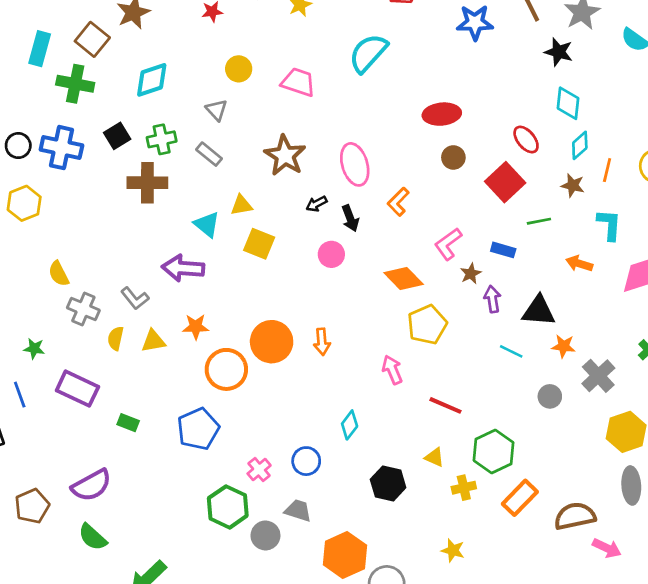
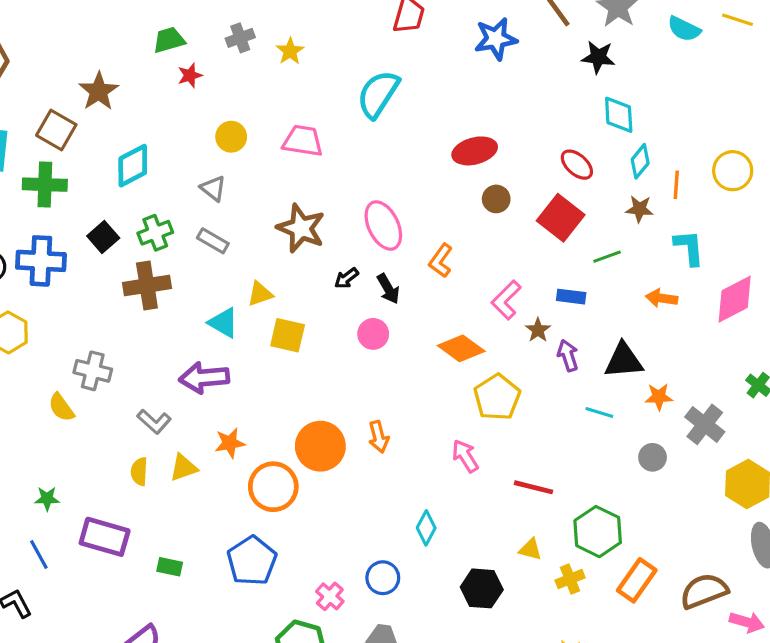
gray cross: (83, 309) -> (93, 371), moved

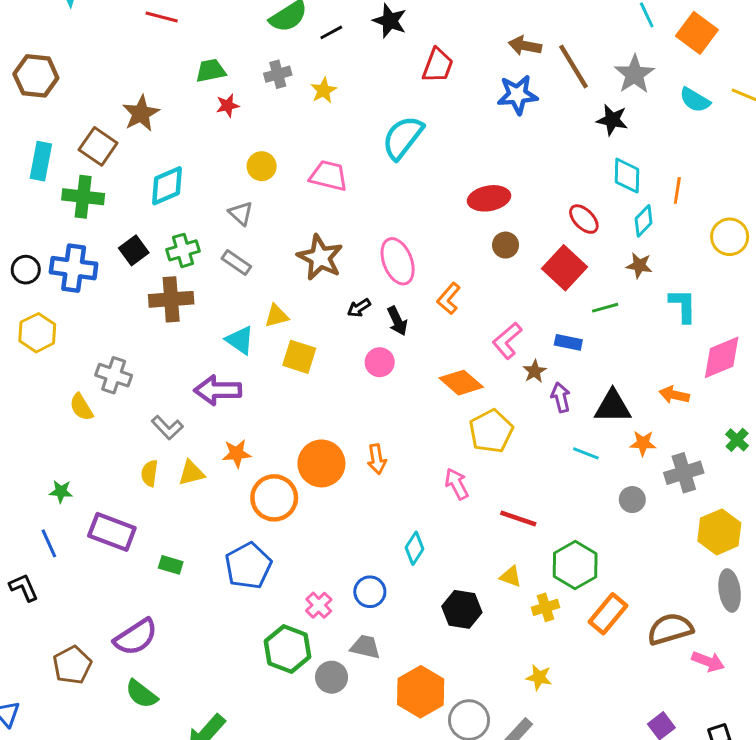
orange line: (676, 185) -> (677, 190), moved
orange arrow: (662, 298) -> (674, 395), moved
gray cross: (705, 424) -> (684, 473), turned 30

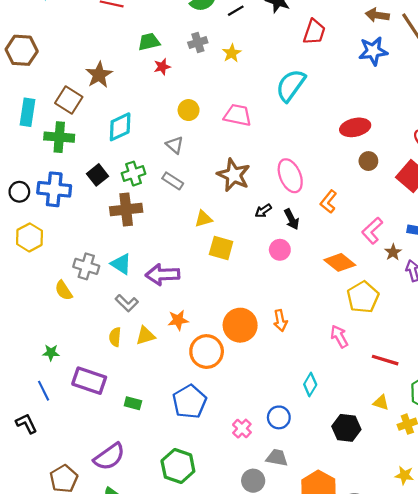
cyan triangle: (240, 340) -> (121, 264), moved
green hexagon: (288, 649) -> (178, 466), moved

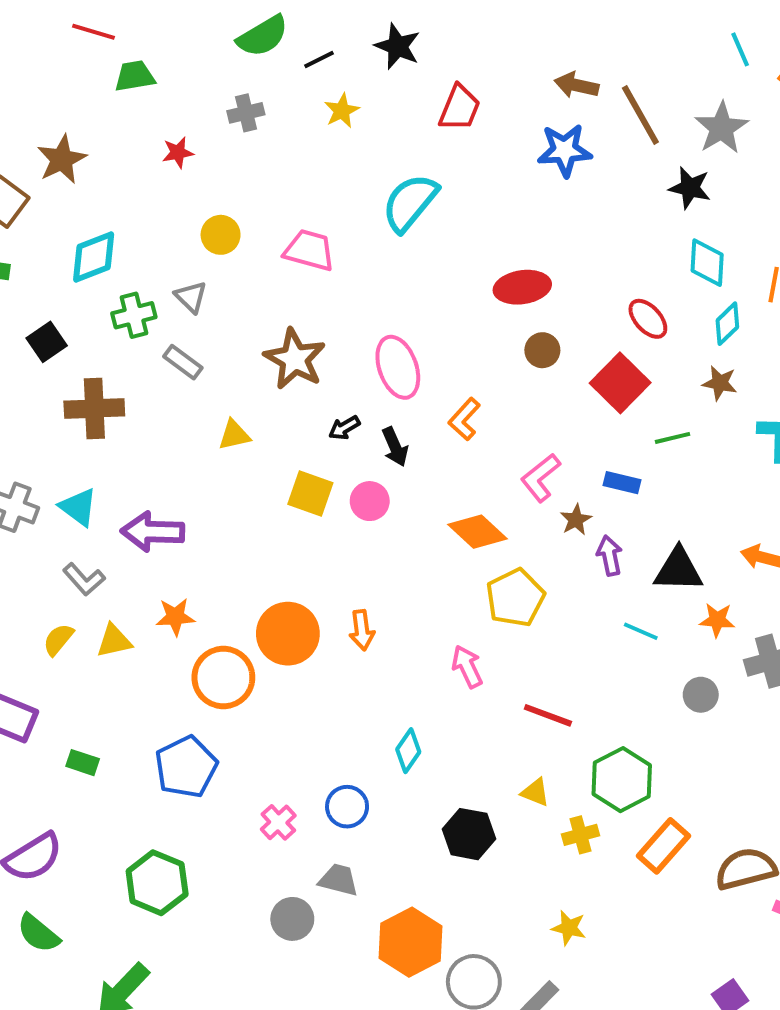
green trapezoid: (149, 42) -> (135, 76), moved
yellow star: (232, 53) -> (342, 111), moved
green cross: (133, 174) -> (134, 315), moved
yellow square: (221, 248) -> (310, 493), moved
yellow semicircle: (115, 337) -> (58, 639), turned 30

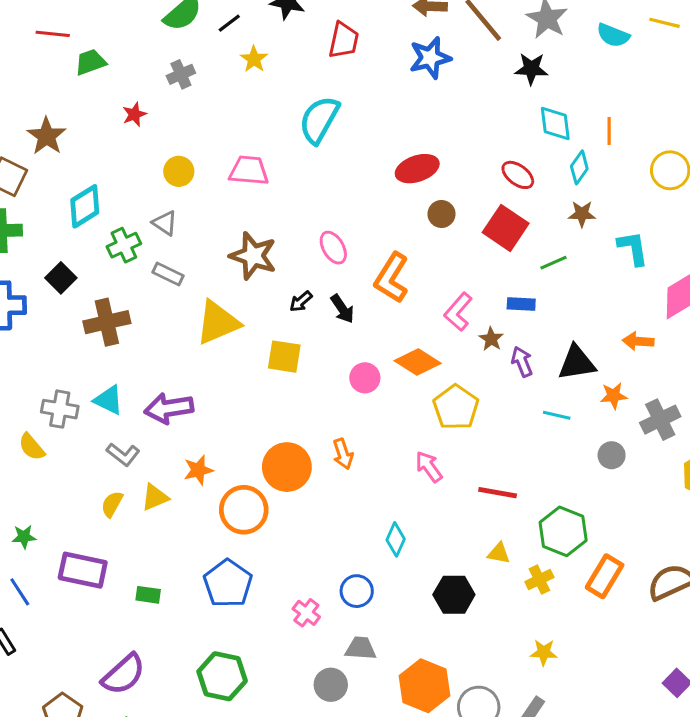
pink ellipse: (398, 367) -> (333, 248), size x0.7
orange L-shape: (464, 419) -> (392, 278), size x1.5
yellow triangle: (234, 435) -> (218, 323), size x1.8
pink circle: (370, 501) -> (365, 378), moved

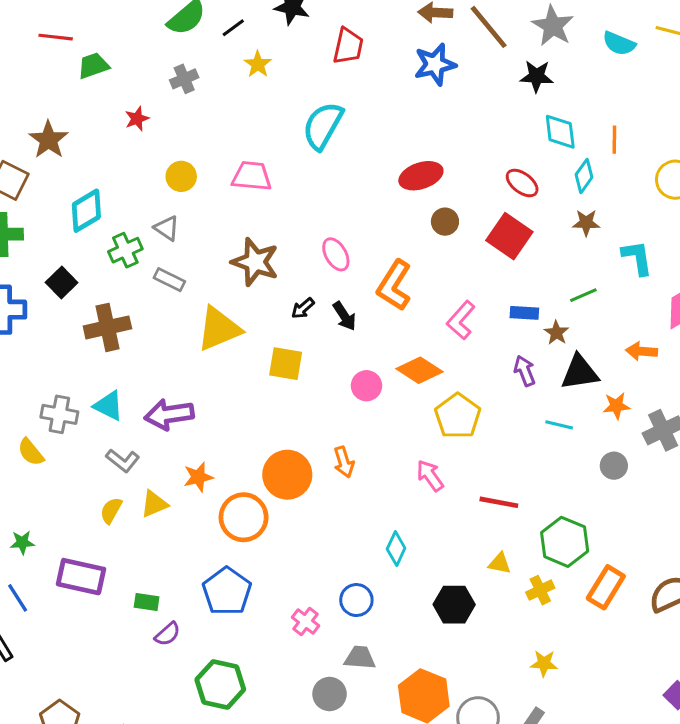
green line: (554, 263) -> (583, 295), moved
brown star: (491, 339) -> (556, 333), moved
purple semicircle: (124, 674) -> (168, 634), moved, size x0.6

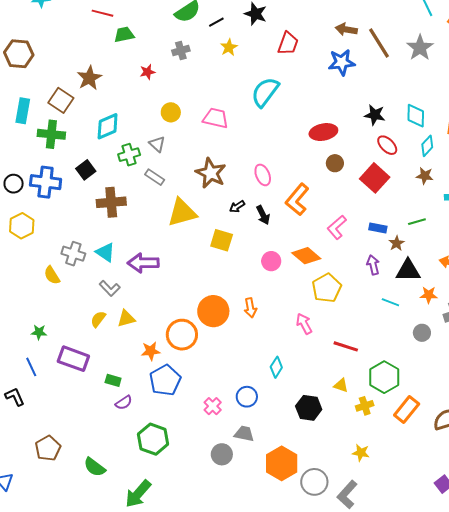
black star: (537, 76) -> (375, 115), moved
orange star: (198, 477) -> (151, 351), moved

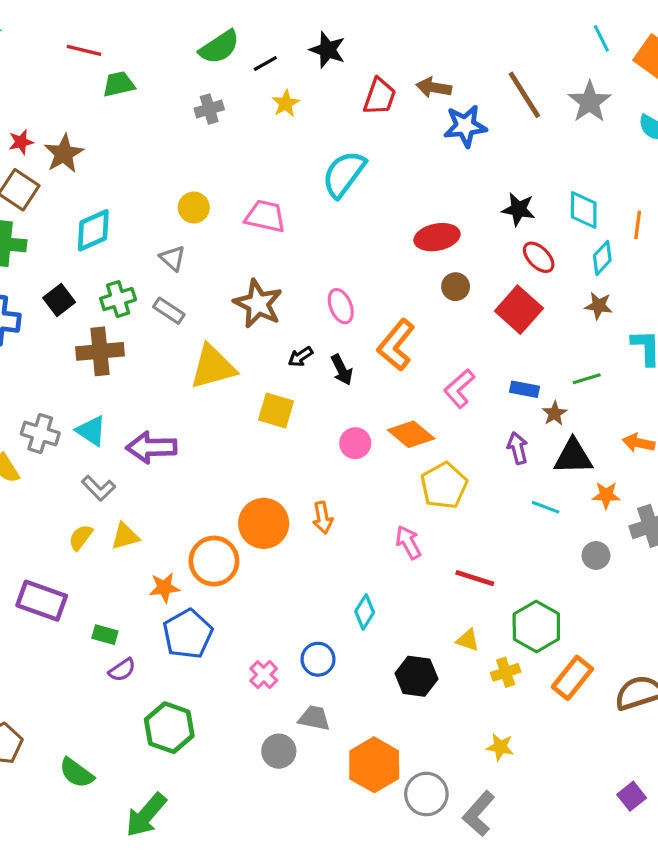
brown arrow: (346, 29) -> (434, 87), moved
red star: (147, 72) -> (21, 142), moved
green cross: (129, 155) -> (118, 299), moved

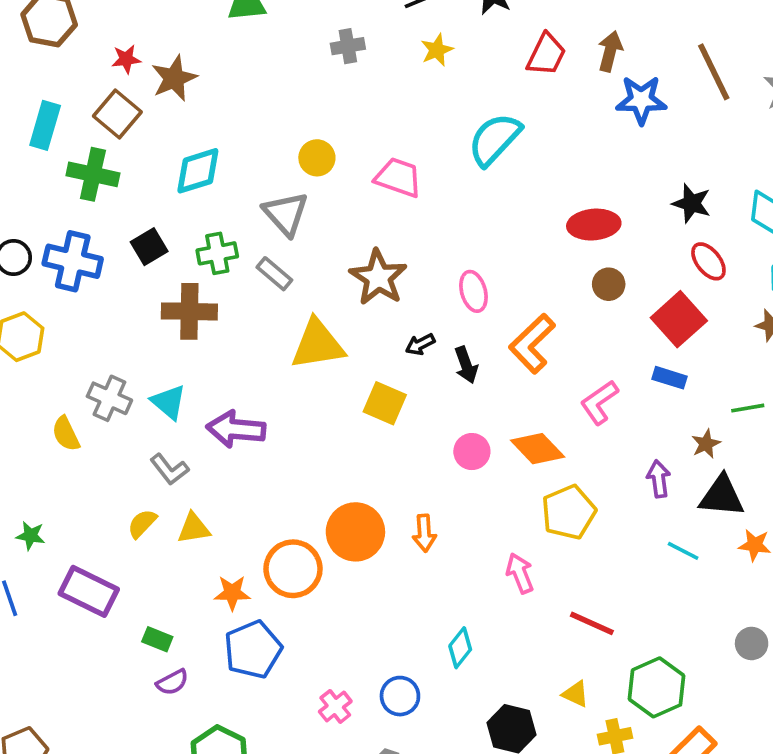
brown arrow: (434, 87) -> (610, 51), turned 88
gray triangle: (173, 258) -> (286, 214), size x1.5
blue rectangle: (525, 389) -> (670, 378), moved
gray circle: (596, 555) -> (752, 643), moved

